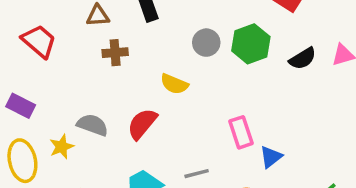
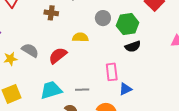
black semicircle: (303, 58) -> (133, 47), moved
yellow semicircle: (174, 84) -> (80, 37), turned 147

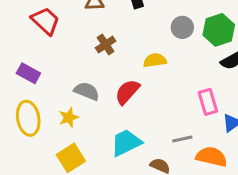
brown cross: (51, 13) -> (106, 44), moved, turned -32
yellow star: (10, 59) -> (69, 117), moved
gray line: (82, 90) -> (182, 139), moved

